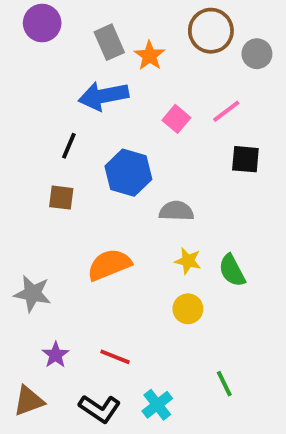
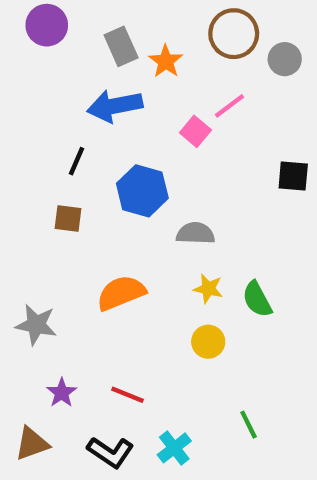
pink line: (226, 111) -> (229, 106), moved
black square: (245, 159) -> (293, 176), moved

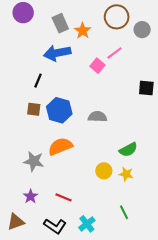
blue hexagon: (142, 191) -> (59, 110), moved
yellow star: (208, 289) -> (126, 174), moved
green semicircle: (257, 299) -> (128, 150), turned -90
gray star: (36, 325) -> (34, 161), moved

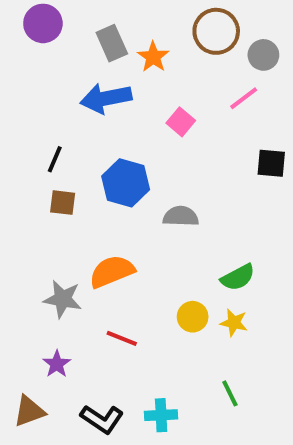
pink line: (114, 53) -> (244, 98), moved
black line: (38, 81) -> (55, 159), moved
blue hexagon: (59, 110) -> (126, 183), moved
red line: (63, 197) -> (122, 338), moved
cyan cross: (87, 224) -> (161, 415), turned 35

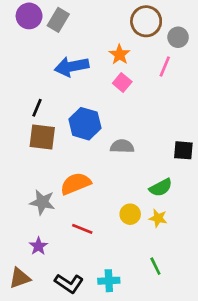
gray rectangle: (112, 43) -> (58, 20), moved, turned 55
orange star: (153, 57) -> (119, 55), moved
pink line: (244, 98) -> (165, 67), turned -30
black square: (271, 163) -> (183, 150), moved
brown square: (63, 203) -> (42, 137), size x1.5

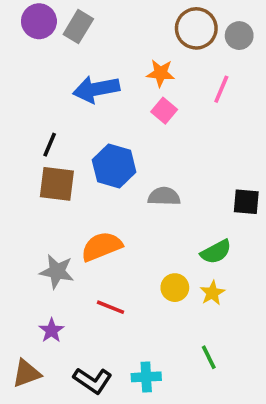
gray circle: (178, 37) -> (239, 36), moved
orange star: (119, 55) -> (161, 73), turned -30
yellow star: (158, 218) -> (212, 293), turned 30

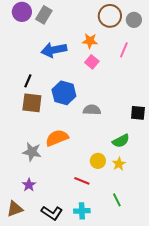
red line: (110, 307) -> (82, 181), moved

